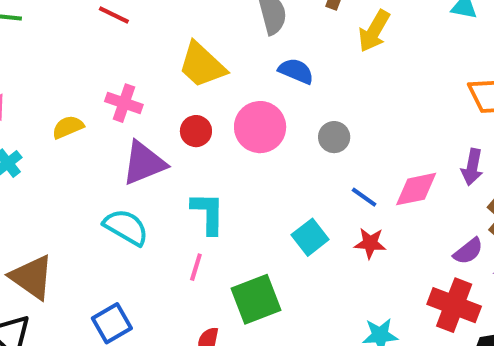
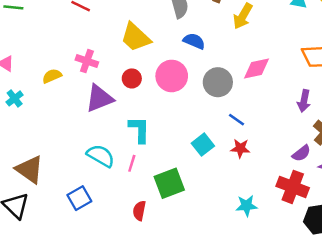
gray circle: (334, 137) -> (218, 82), size x1.5
pink diamond: (416, 189) -> (257, 68), moved
cyan semicircle: (126, 227) -> (101, 156), moved

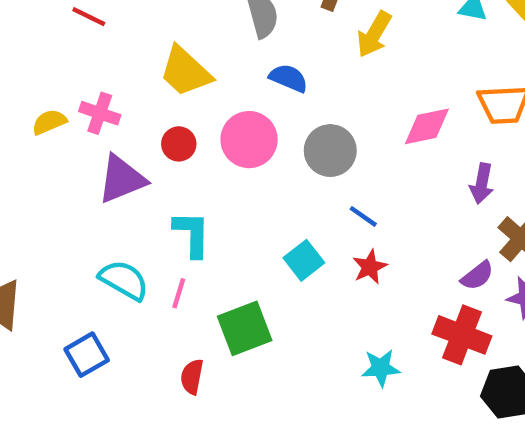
pink diamond: (257, 68) -> (427, 126), moved
yellow semicircle: (52, 76) -> (49, 122), moved
red star: (240, 148) -> (370, 267), turned -30

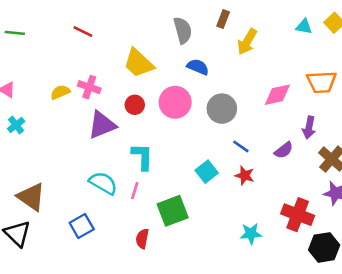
red star: (370, 267) -> (245, 175), turned -30
purple semicircle: (477, 276) -> (284, 150), moved

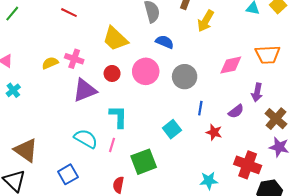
green line: (15, 33) -> (12, 14), turned -56
blue line: (241, 146) -> (200, 108), turned 64
red star: (245, 175) -> (214, 132), moved

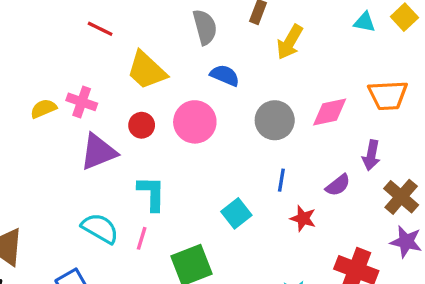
red line: (69, 13) -> (100, 29), moved
gray circle: (185, 77) -> (275, 120), moved

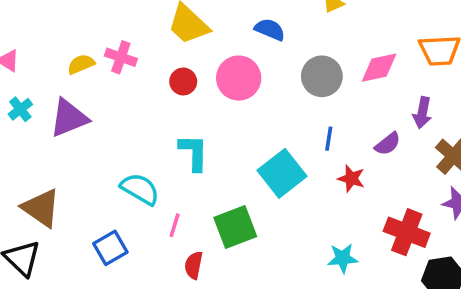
purple triangle: (98, 152) -> (69, 118), moved
cyan square: (236, 213) -> (282, 173), size x1.5
pink line: (142, 238) -> (175, 225), moved

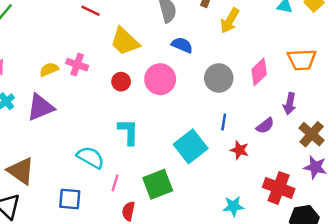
pink diamond: (379, 68) -> (259, 72), turned -32
blue square: (110, 248) -> (70, 199), turned 35

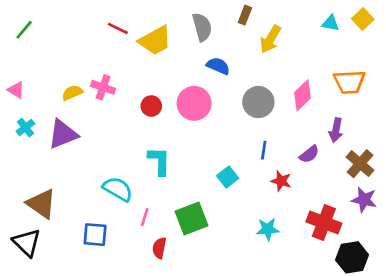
yellow trapezoid: (125, 41) -> (155, 40), moved, turned -72
cyan square: (191, 146) -> (228, 177), size x0.6
cyan star: (233, 206) -> (268, 229), moved

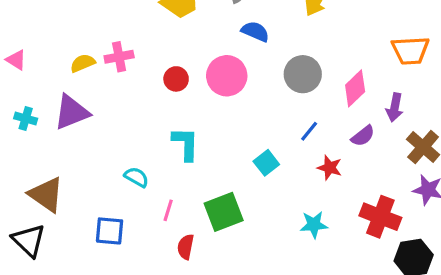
pink cross: (103, 87) -> (119, 57), turned -30
pink diamond: (303, 95) -> (355, 88), moved
cyan cross: (25, 127) -> (26, 119), moved, turned -36
blue line: (264, 150) -> (309, 131), turned 30
cyan semicircle: (118, 189) -> (136, 177), size x0.7

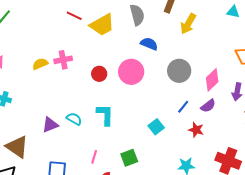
purple triangle: (72, 112) -> (50, 125), moved, size x0.7
purple semicircle: (363, 136) -> (208, 106), moved
cyan semicircle: (136, 177) -> (74, 119), moved
green square: (224, 212) -> (129, 158), size x0.7

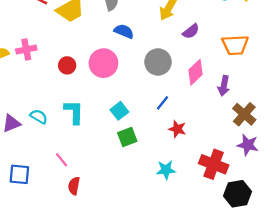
purple semicircle: (208, 106) -> (191, 31), moved
cyan square: (156, 127) -> (119, 111), moved
pink line: (94, 157) -> (61, 160), turned -56
green square: (129, 158) -> (127, 137), moved

